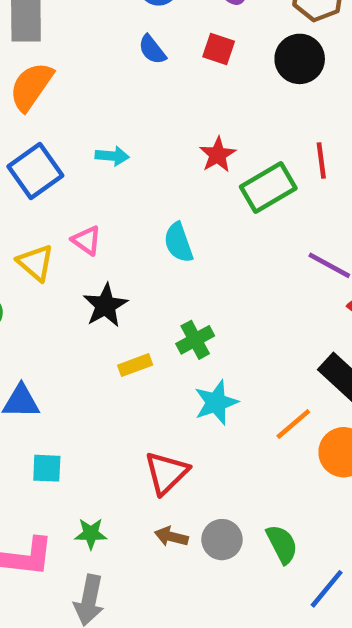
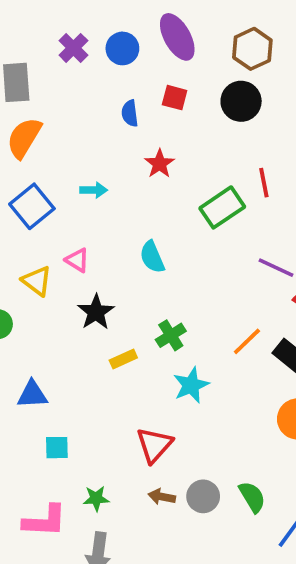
blue semicircle: (152, 50) -> (130, 113), moved, turned 35
red star: (218, 155) -> (160, 164), moved
orange line: (293, 424) -> (247, 341), moved

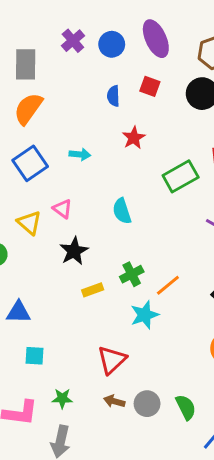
orange line: (247, 341) -> (168, 285), moved

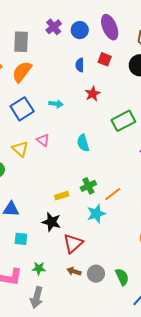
black star: (74, 251) -> (51, 222), moved, turned -30

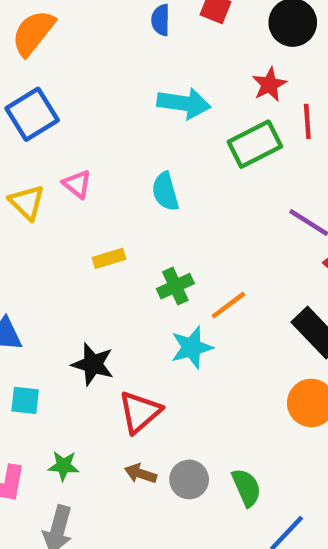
red star: (93, 94) -> (269, 85), moved
cyan arrow: (56, 104) -> (184, 103), moved, size x1.6
yellow rectangle: (62, 196) -> (109, 258), moved

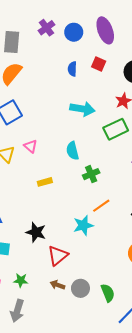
green cross: (175, 286) -> (91, 174), moved

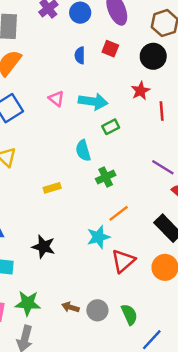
green rectangle: (116, 129) -> (111, 127), moved, size x0.6
pink triangle: (31, 146) -> (56, 99), moved
red triangle: (58, 256) -> (123, 261), moved
green star: (21, 280) -> (28, 303), size x1.5

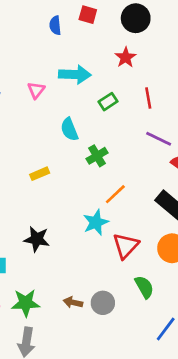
pink triangle: (56, 99) -> (36, 90), moved, turned 35
red line: (162, 111) -> (148, 98), moved
green rectangle: (111, 127) -> (108, 102), moved
green semicircle: (129, 315) -> (144, 287), moved

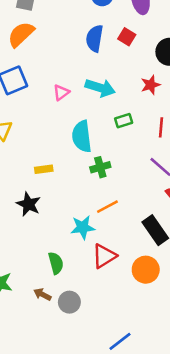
blue semicircle: (55, 25) -> (95, 38), size x1.5
cyan semicircle: (69, 129) -> (82, 136), size x1.4
black star: (37, 239) -> (28, 204), moved
green semicircle: (144, 287) -> (56, 263), moved

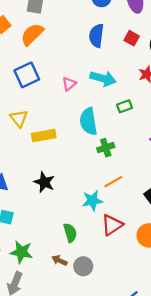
red square: (127, 37) -> (132, 38), moved
yellow rectangle: (44, 169) -> (44, 136), moved, size x1.5

